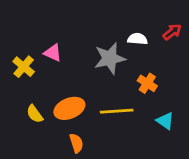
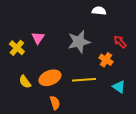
red arrow: (172, 32) -> (120, 42), moved, turned -96
white semicircle: (137, 39) -> (99, 11), moved
pink triangle: (53, 53) -> (38, 38), turned 40

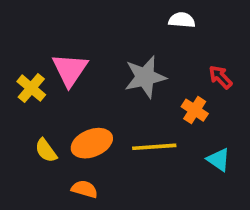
pink triangle: (38, 38) -> (70, 70), size x1.5
orange semicircle: (55, 103) -> (84, 189), moved, turned -56

